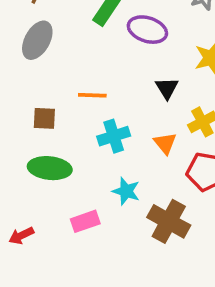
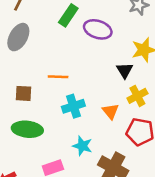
black triangle: (167, 88) -> (125, 70), moved

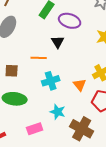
black triangle: (125, 70) -> (58, 42), moved

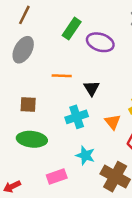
black triangle: (58, 42) -> (92, 88), moved
orange line: (39, 58) -> (62, 76), moved

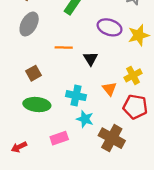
purple ellipse: (100, 42) -> (110, 27), moved
brown square: (28, 104) -> (34, 73), turned -32
cyan cross: (77, 117) -> (76, 96), moved, turned 30

